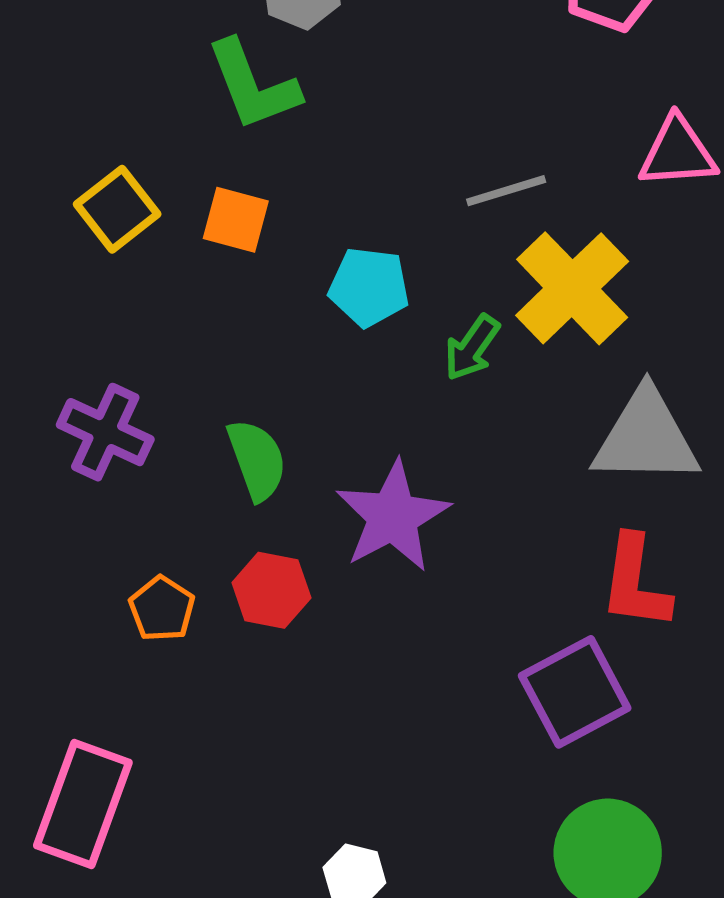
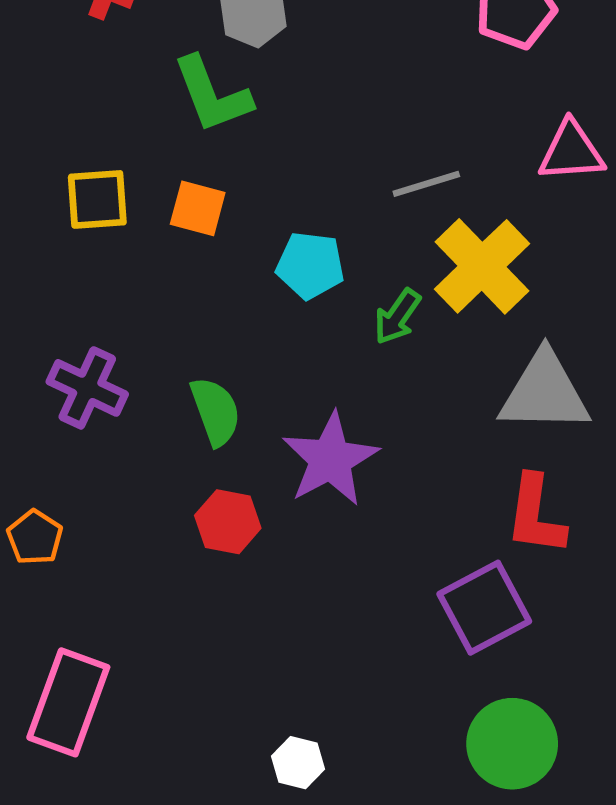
yellow square: (117, 209) -> (97, 199), turned 34
orange pentagon: (162, 609) -> (35, 537), moved

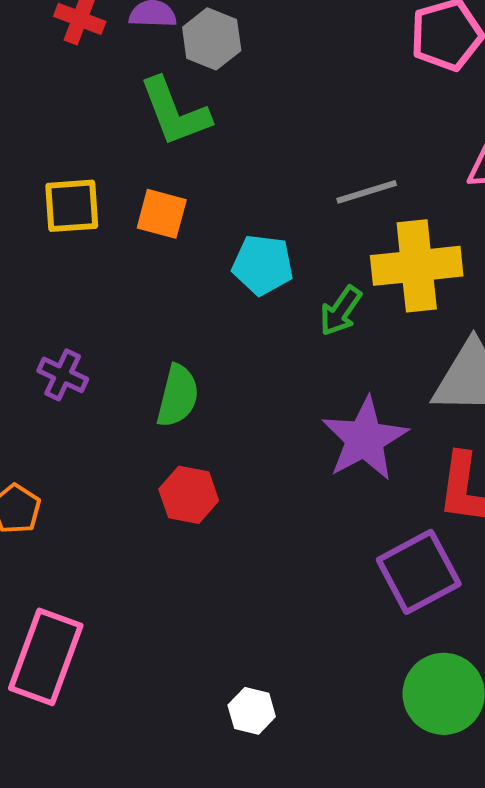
yellow cross: (482, 266) -> (417, 266), turned 38
purple cross: (87, 388) -> (63, 375), size x0.7
green semicircle: (216, 411) -> (178, 396), turned 34
purple star: (330, 459) -> (365, 439), moved

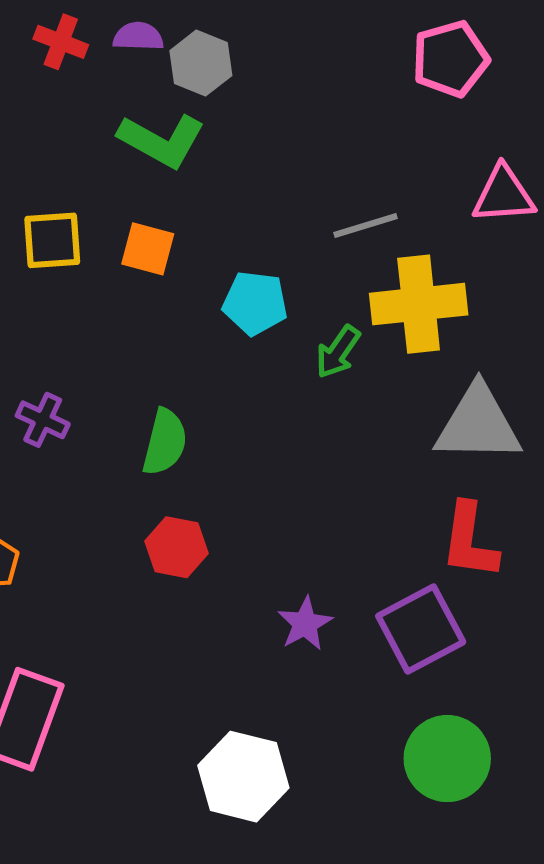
green L-shape: (175, 112) -> (162, 141), turned -40
purple star: (365, 439) -> (305, 624), moved, size x0.6
white hexagon: (252, 711) -> (243, 777), size x1.8

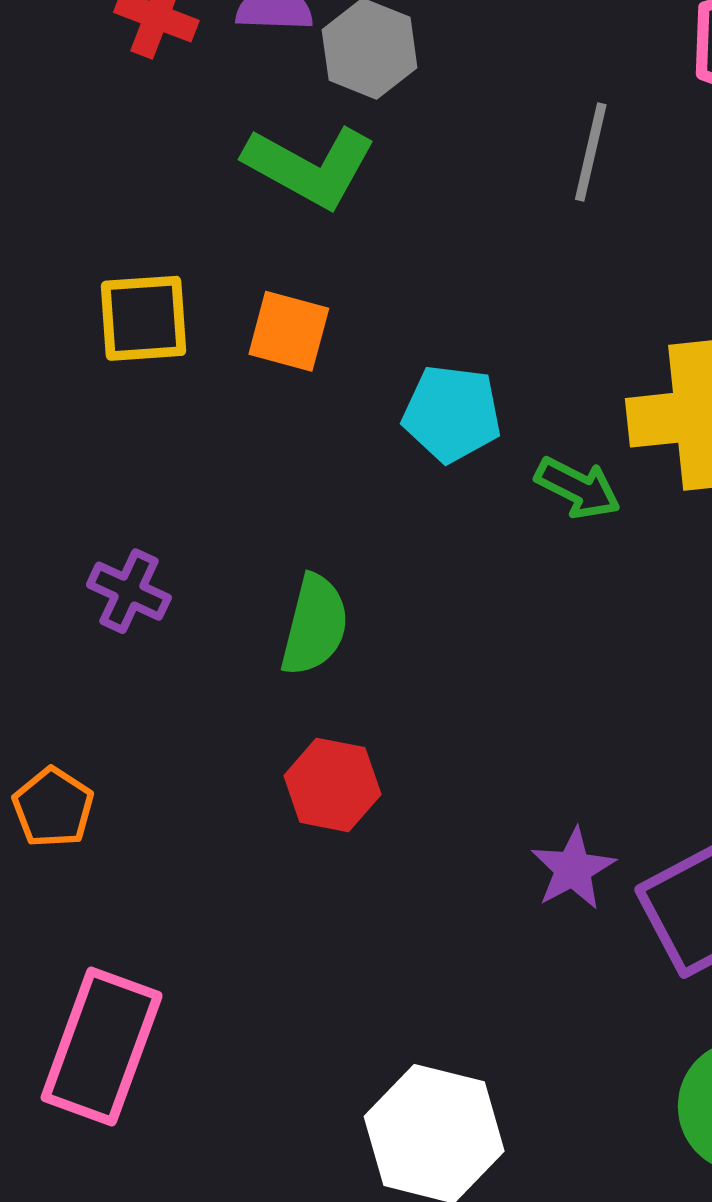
gray line: (365, 226) -> (591, 152), moved, turned -60
green arrow: (338, 352) -> (578, 488), turned -98
purple star: (305, 624) -> (573, 869), moved

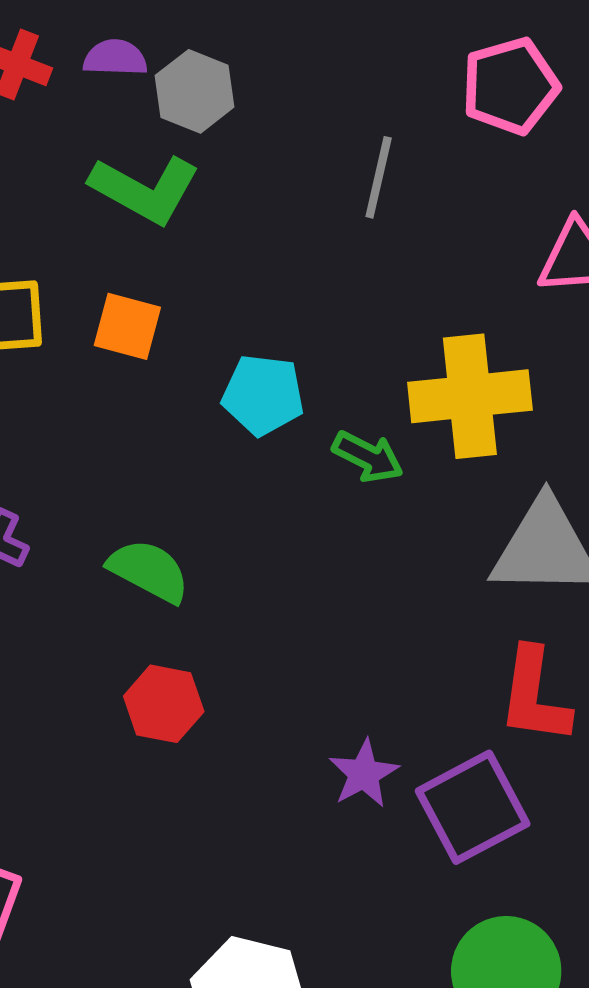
green semicircle: (315, 625) -> (149, 571), turned -76

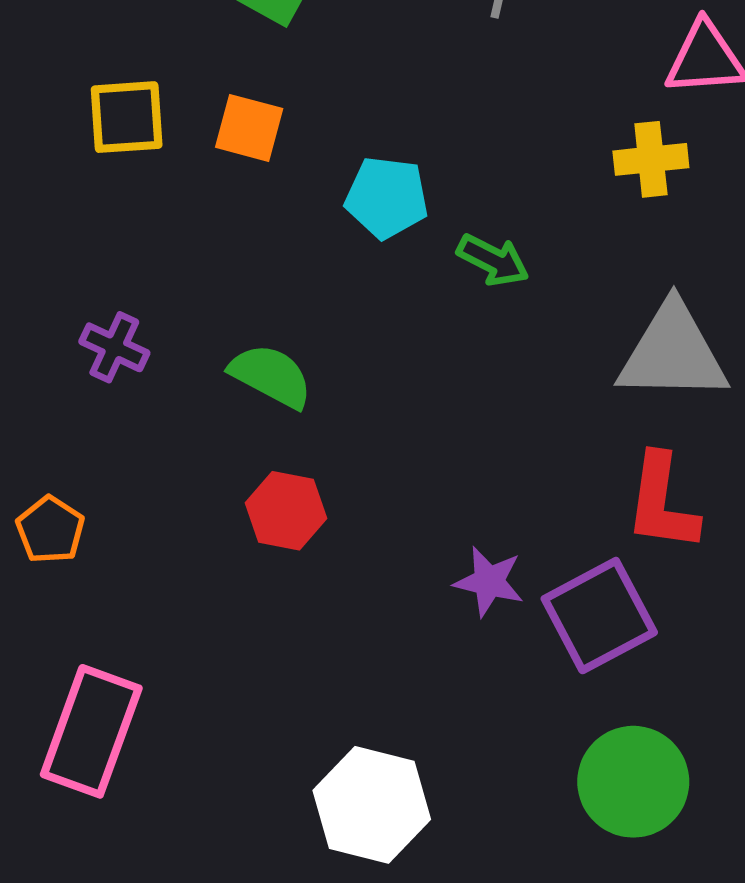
yellow cross: (470, 396) -> (651, 159), moved, size x0.6
purple star: (364, 774) -> (489, 582), turned -30

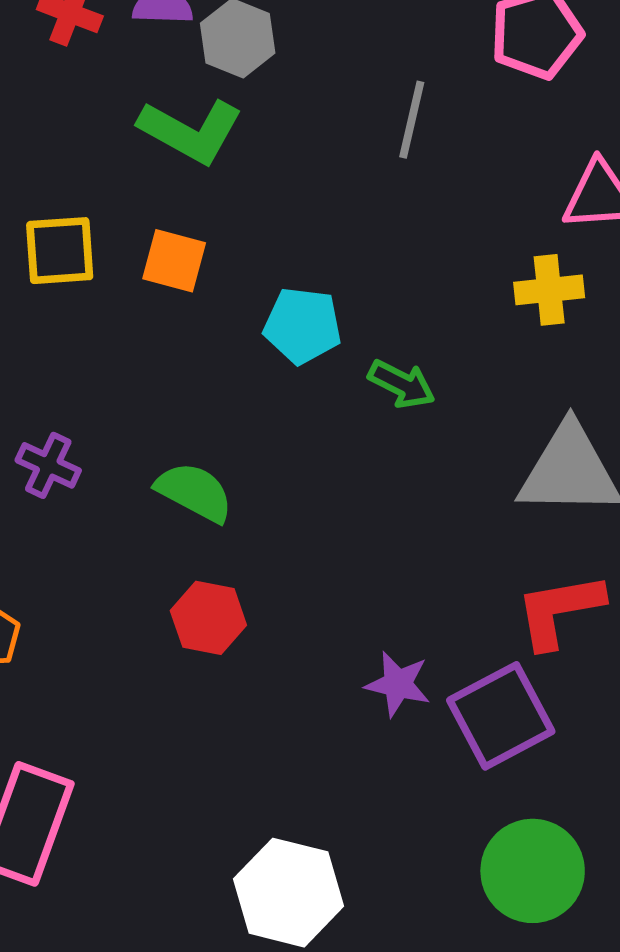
red L-shape: (662, 503) -> (559, 610), turned 72

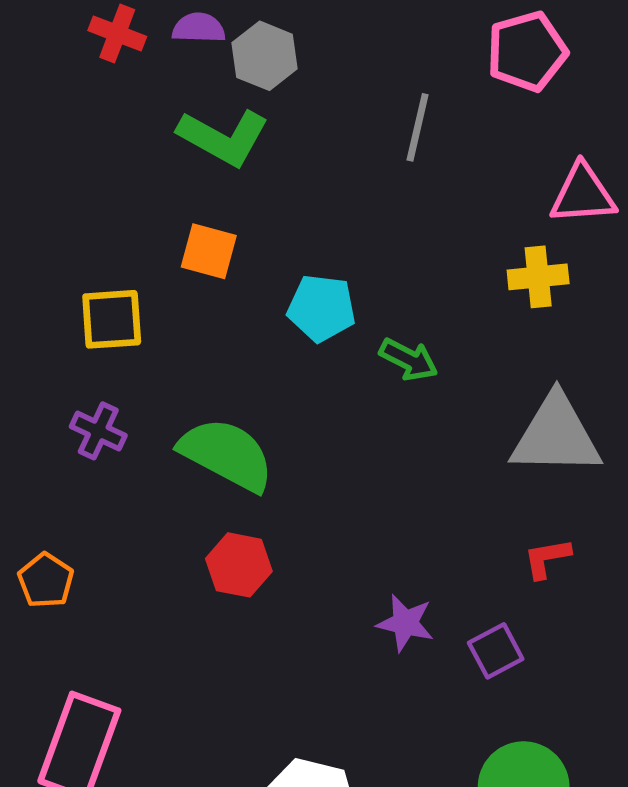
yellow square: (60, 251) -> (112, 319), moved
green semicircle: (194, 492) -> (227, 454), size x1.4
red L-shape: (559, 610) -> (547, 558), size x0.6
purple square: (501, 716) -> (496, 651), size x0.6

